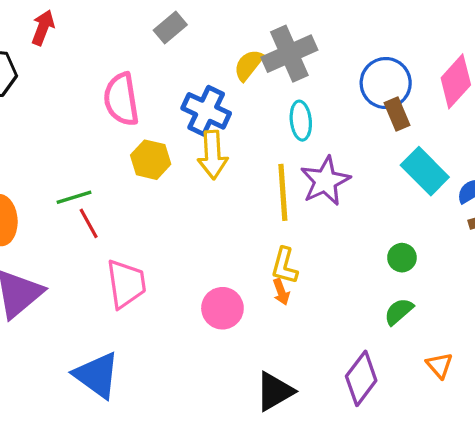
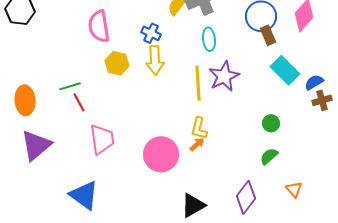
blue cross: (206, 111) -> (151, 33), size x0.7
orange arrow: (281, 292) -> (197, 144), turned -112
pink circle: (222, 308) -> (161, 154), size x1.4

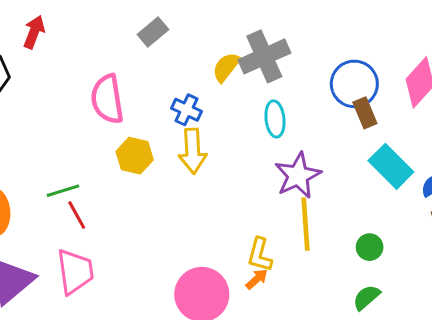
yellow line: (198, 83) -> (305, 224), moved
pink trapezoid: (102, 139) -> (75, 271), moved

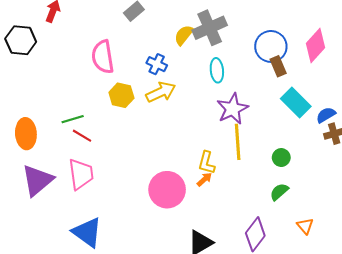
yellow arrow: (193, 151) -> (161, 92), turned -112
red line: (77, 215) -> (82, 136), turned -30

